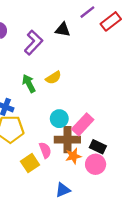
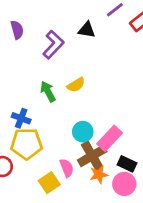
brown cross: (67, 140) -> (92, 156), turned -30

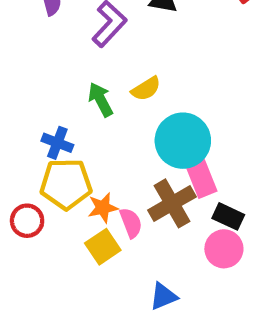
cyan circle: (83, 132) -> (183, 141), moved, size x1.6
pink rectangle: (110, 138) -> (200, 175), turned -65
orange star: (99, 175) -> (103, 208), moved

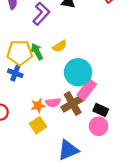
pink rectangle: (200, 175) -> (87, 89), turned 60
yellow pentagon: (66, 184) -> (20, 53), moved
pink semicircle: (131, 223) -> (53, 102), moved, turned 104
blue triangle: (163, 296) -> (68, 150), size x1.5

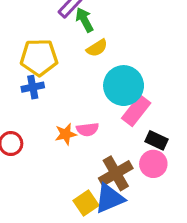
green arrow: (37, 52) -> (84, 20), moved
blue cross: (15, 73) -> (33, 87), turned -32
brown cross: (73, 104) -> (116, 173), moved
yellow square: (38, 125) -> (86, 203), moved

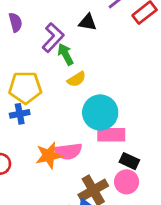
pink rectangle: (136, 111) -> (111, 135), turned 52
pink semicircle: (88, 129) -> (68, 151), size x1.4
orange star: (66, 134) -> (49, 156), size x1.4

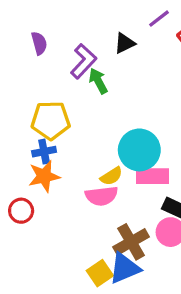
black triangle: (88, 22) -> (125, 43), turned -36
yellow semicircle: (77, 79) -> (111, 176), moved
orange star: (49, 156) -> (44, 176), moved

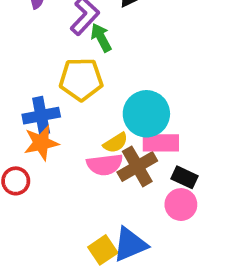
yellow pentagon: (51, 120) -> (81, 79), moved
blue cross: (44, 152) -> (41, 116), size x1.4
brown cross: (131, 242) -> (137, 166), moved

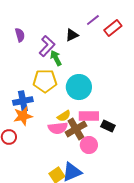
cyan circle: (146, 114) -> (79, 87), moved
black rectangle: (185, 177) -> (108, 126), moved
pink circle: (181, 205) -> (89, 145), moved

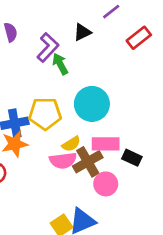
red rectangle: (113, 28) -> (139, 38), moved
yellow pentagon: (45, 81) -> (45, 114), moved

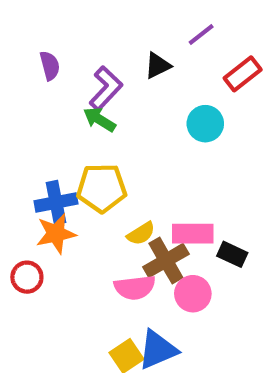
green arrow: (60, 64) -> (100, 119), moved, turned -30
cyan circle: (92, 104) -> (205, 124), moved, size x0.7
pink semicircle: (63, 160) -> (135, 287), moved

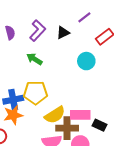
purple L-shape: (106, 88) -> (38, 31), moved
yellow semicircle: (141, 234) -> (55, 115), size x1.5
brown cross: (166, 261) -> (67, 128), turned 30

